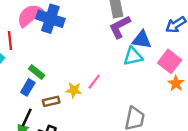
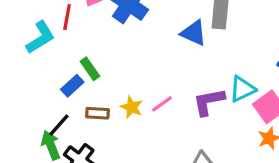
purple L-shape: (120, 27) -> (209, 102), moved
blue triangle: (142, 40) -> (194, 33), moved
cyan triangle: (133, 56) -> (242, 89), moved, turned -30

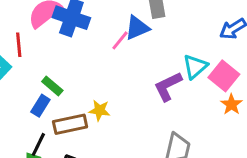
blue triangle: (194, 33) -> (137, 28), turned -32
pink line: (162, 104) -> (120, 40), moved
brown rectangle: (97, 113) -> (70, 124), size x1.5

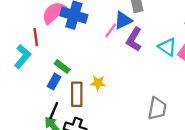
cyan triangle: (195, 67) -> (167, 47), turned -42
purple L-shape: (168, 86) -> (134, 39), moved, turned -30
brown rectangle: (70, 124) -> (77, 94), turned -75

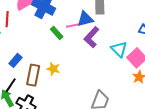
pink line: (111, 30) -> (73, 25), turned 32
green rectangle: (62, 67) -> (57, 33), moved

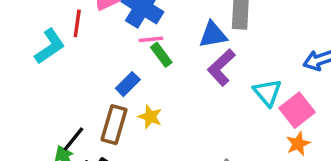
pink line: (73, 25) -> (151, 39), moved
blue rectangle: (16, 60) -> (128, 84), moved

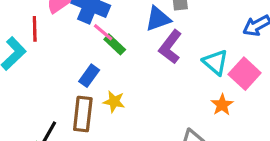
pink line: (151, 39) -> (103, 32), turned 55
orange star: (298, 144) -> (222, 105), moved

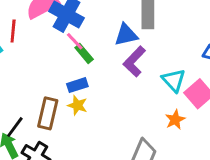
blue rectangle: (89, 76) -> (77, 85), moved, turned 30

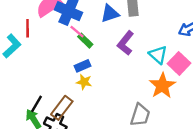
blue triangle: (126, 35) -> (110, 14), moved
brown rectangle: (48, 113) -> (62, 108), moved, turned 30
orange star: (175, 120) -> (162, 86), size x1.6

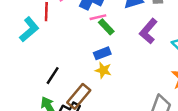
pink line: (77, 32) -> (98, 17), turned -56
black line: (36, 104) -> (53, 76), moved

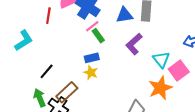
pink line: (98, 17) -> (92, 26), turned -32
cyan L-shape: (29, 29) -> (24, 41), moved

